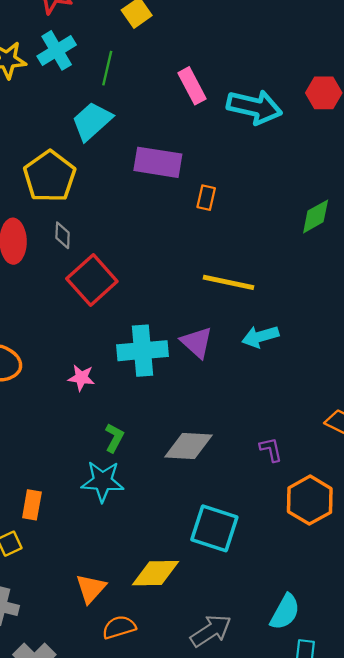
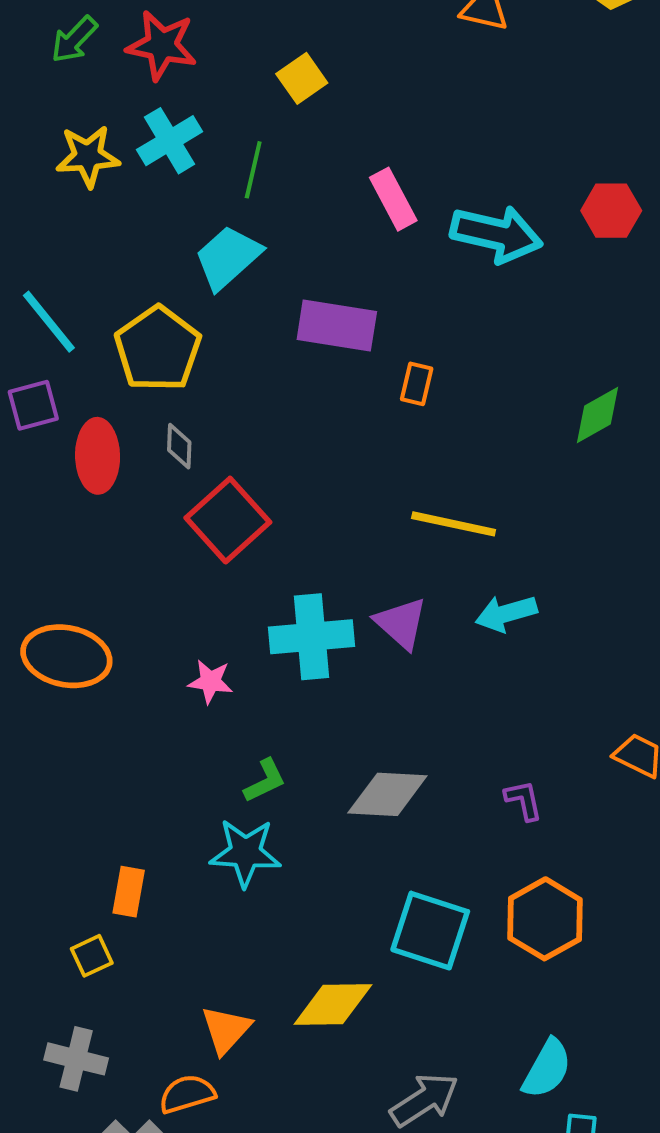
green L-shape: (114, 438) -> (265, 781), turned 36
orange hexagon: (310, 500) -> (545, 919), moved
orange semicircle: (119, 627) -> (187, 1094), moved

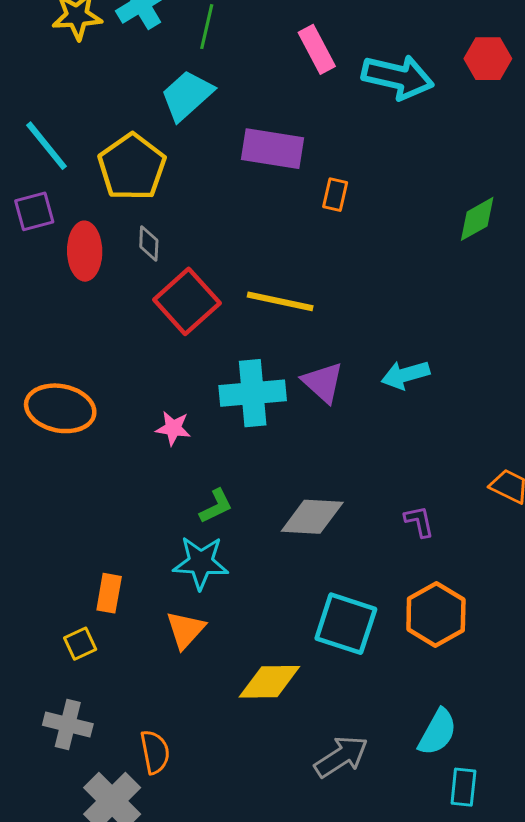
yellow line: (454, 524) -> (280, 301), moved
orange triangle: (226, 1030) -> (185, 630), moved
orange semicircle: (187, 1094) -> (155, 752), turned 96

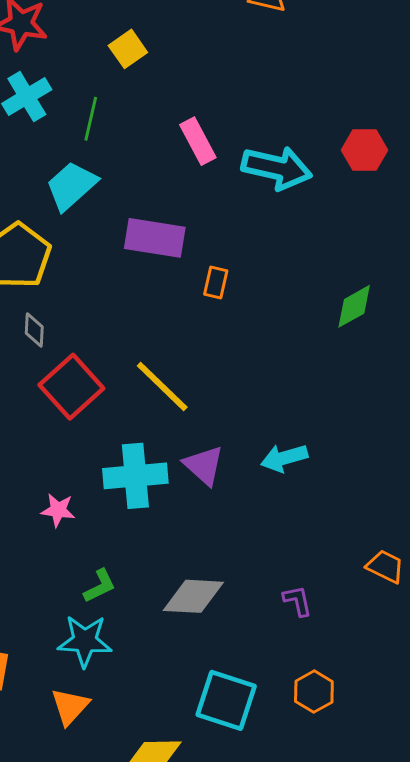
yellow line: (280, 301) -> (162, 387), turned 32
orange hexagon: (436, 615) -> (314, 692), size x0.7

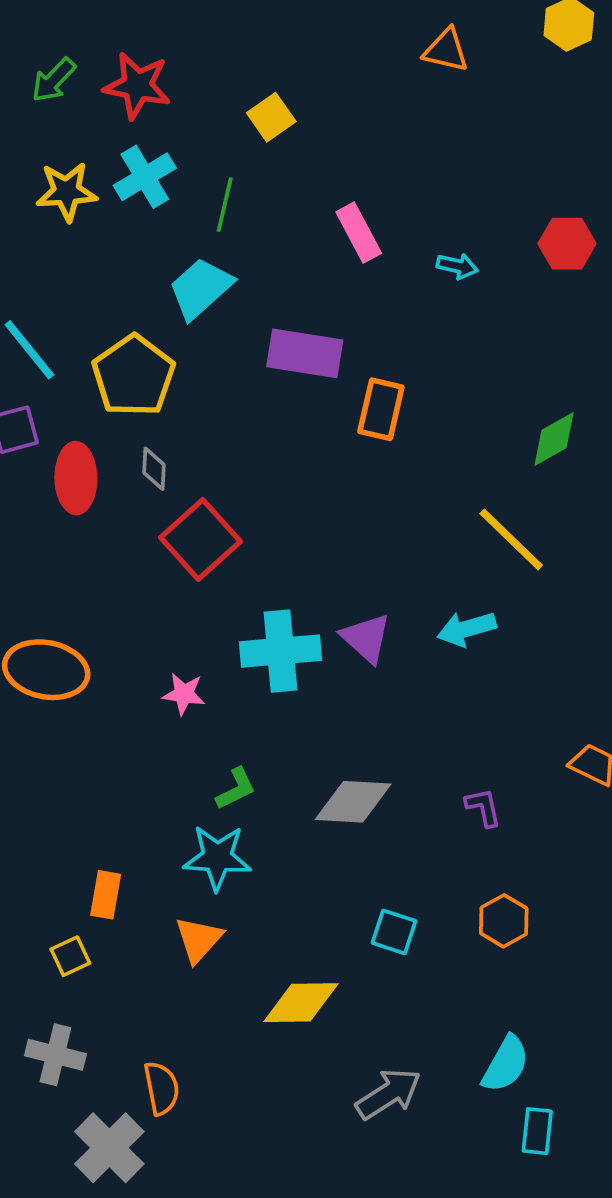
cyan arrow: (277, 168) -> (457, 266), size x0.5
orange rectangle: (216, 282) -> (381, 409), size x1.5
yellow line: (162, 387) -> (511, 539), moved
cyan square: (226, 700) -> (394, 932), size x0.6

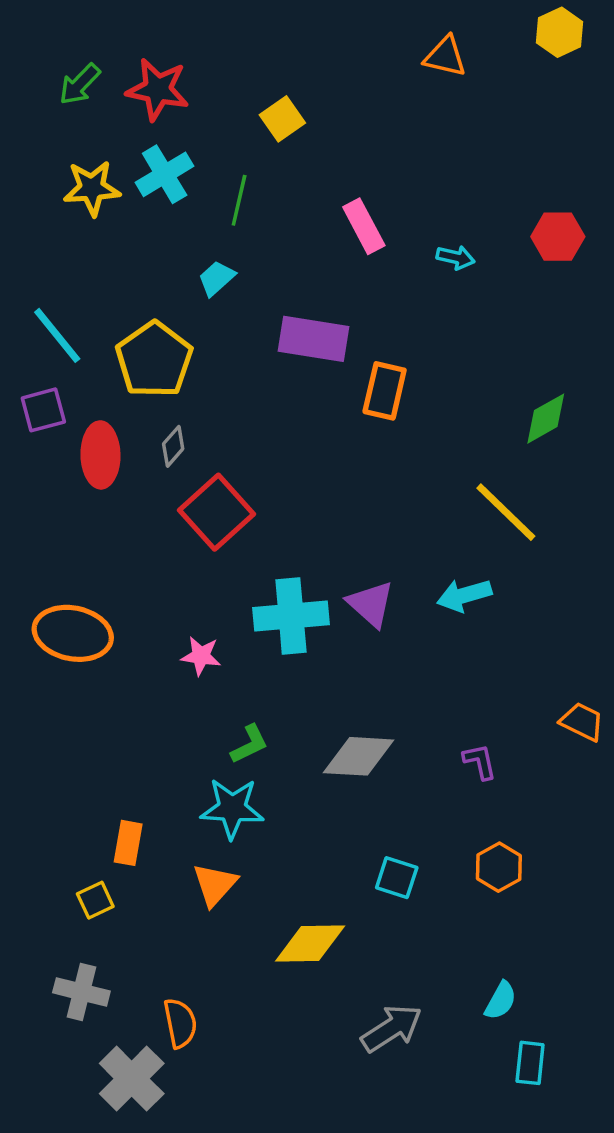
cyan trapezoid: (201, 288) -> (217, 278), size x0.6
gray diamond: (154, 469) -> (173, 446), turned 39
cyan semicircle: (506, 1064) -> (501, 1001), size x0.7

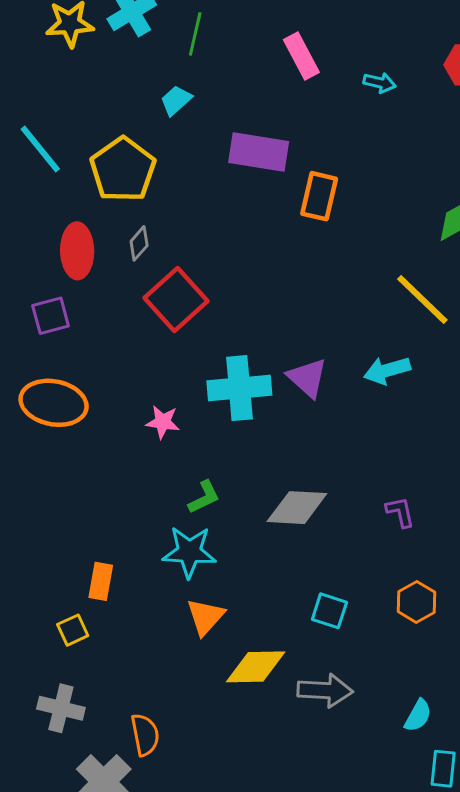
purple square: (43, 410) -> (51, 316), moved
orange triangle: (215, 885) -> (206, 617), moved
gray arrow: (392, 1028) -> (325, 691), moved, turned 36

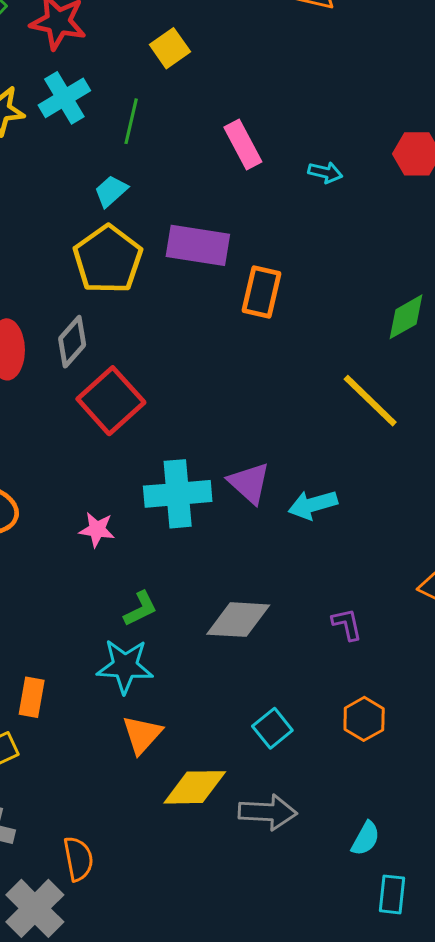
yellow pentagon: (123, 170) -> (108, 259), moved
gray diamond: (139, 243) -> (72, 342), size x1.4
cyan arrow: (387, 370) -> (313, 505), moved
cyan square: (329, 611) -> (272, 728), turned 33

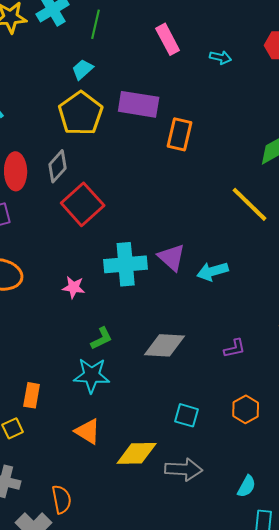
purple L-shape: (347, 624) -> (235, 348), turned 90
cyan square: (272, 728) -> (187, 415), turned -35
orange triangle: (142, 735) -> (88, 431), moved, turned -40

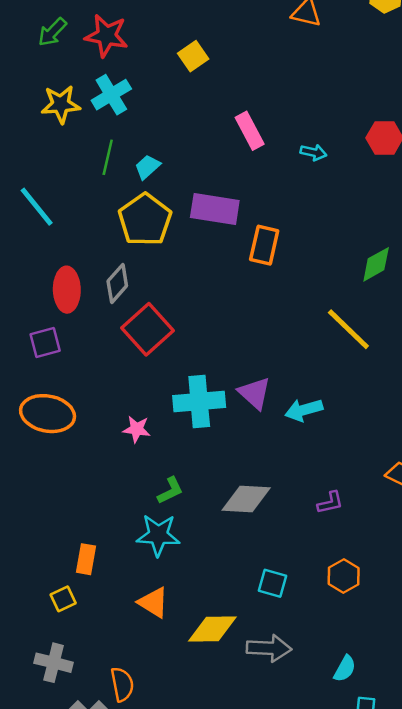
green line: (96, 24) -> (108, 157), moved

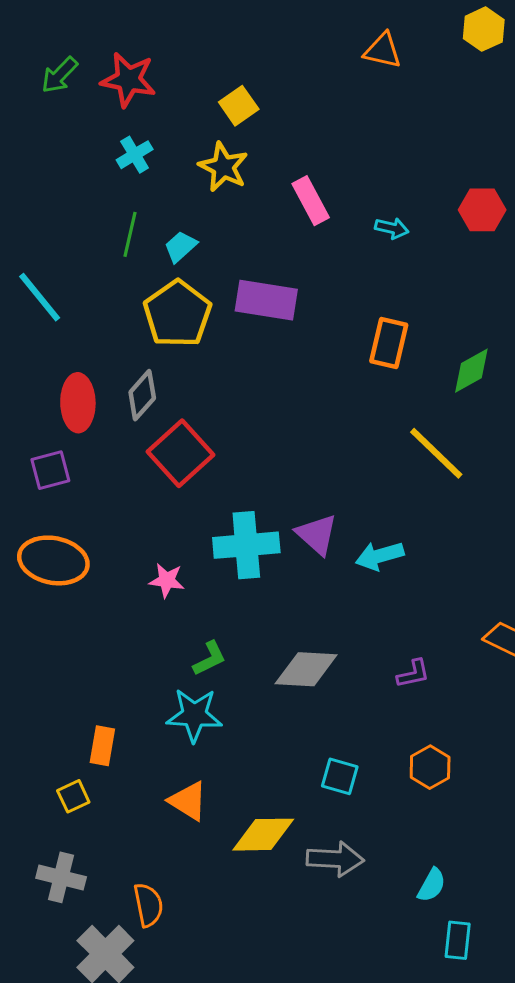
cyan cross: (111, 95) -> (135, 155), size x0.7
yellow star: (61, 104) -> (223, 167), moved, turned 30
orange rectangle: (264, 245) -> (389, 343), moved

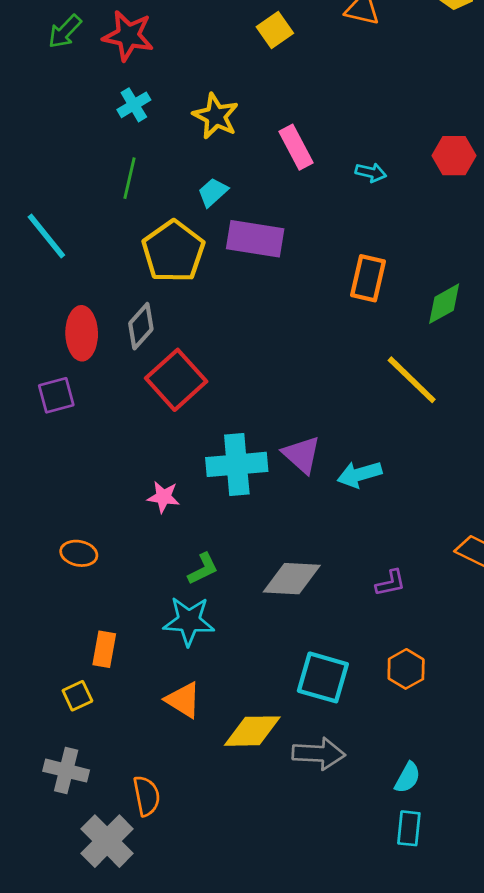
yellow square: (239, 106) -> (275, 30), moved
cyan trapezoid: (180, 247) -> (213, 192), moved
orange ellipse: (53, 560) -> (79, 553), moved, size x0.6
cyan square: (340, 776) -> (323, 677), size x1.5
cyan rectangle: (458, 940) -> (409, 828), moved

